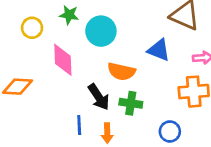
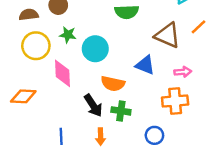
yellow circle: (32, 28) -> (36, 46), size x1.5
blue line: (79, 125) -> (61, 136), moved

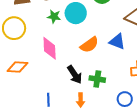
yellow circle: (36, 46) -> (14, 28), moved
cyan circle: (95, 49) -> (76, 13), moved
orange semicircle: (113, 84) -> (89, 45), moved, turned -48

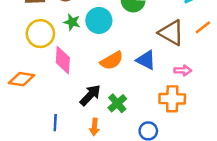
yellow circle: (14, 28) -> (40, 34), moved
black arrow: (75, 75) -> (90, 95), turned -108
green cross: (97, 79) -> (117, 103), turned 35

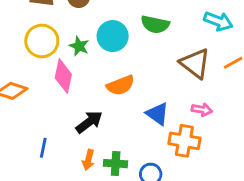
green star: (72, 22) -> (79, 46), moved
blue triangle: (146, 60) -> (157, 114), moved
green cross: (117, 103) -> (116, 164), moved, turned 36

